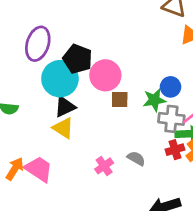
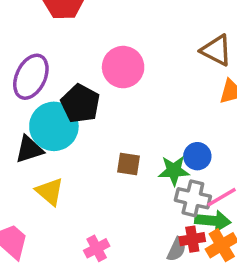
pink circle: (105, 75) -> (123, 67), moved
black triangle: (65, 107) -> (29, 149), moved
gray semicircle: (136, 158) -> (177, 249), moved, turned 78

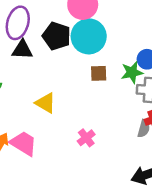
cyan circle: (54, 126) -> (89, 36), moved
black triangle: (29, 149) -> (22, 50), moved, turned 30

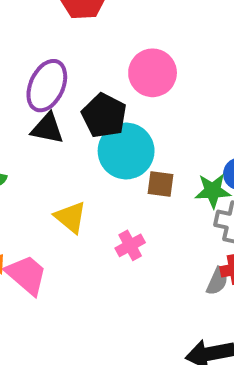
cyan circle: (89, 36) -> (126, 151), moved
pink cross: (86, 138) -> (130, 245), moved

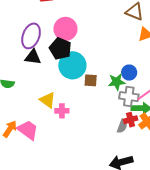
pink circle: (153, 73) -> (65, 29), moved
pink cross: (130, 245) -> (62, 111), moved, turned 32

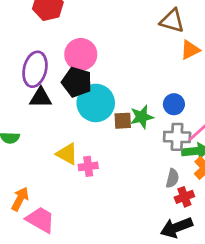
green star: (117, 82) -> (142, 117), moved
red cross: (131, 120) -> (184, 197), moved
pink trapezoid: (28, 130) -> (40, 220), moved

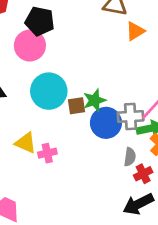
black pentagon: (77, 82) -> (40, 21), moved
blue circle: (174, 104) -> (106, 123), moved, size x1.5

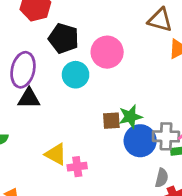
black pentagon: (40, 21) -> (64, 38), moved
pink circle: (30, 46) -> (107, 52), moved
cyan circle: (49, 91) -> (76, 75), moved, size x0.7

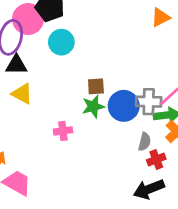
pink circle: (107, 52) -> (28, 19), moved
green star: (130, 117) -> (93, 106), moved
yellow triangle: (56, 154) -> (22, 94), moved

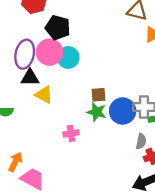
pink circle: (28, 19) -> (50, 52), moved
yellow triangle: (22, 94) -> (44, 95), moved
green star: (93, 106) -> (97, 112), turned 30

